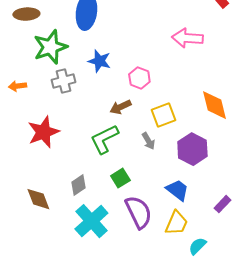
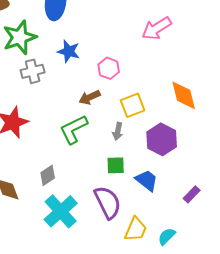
pink arrow: (187, 38) -> (157, 28), turned -36
gray arrow: (148, 141) -> (118, 131), turned 42
green square: (120, 178) -> (116, 165), moved, turned 30
yellow trapezoid: (176, 223) -> (136, 229), moved

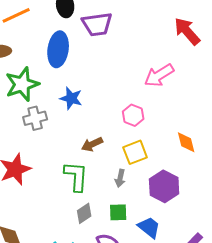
pink hexagon: (109, 68) -> (133, 115), moved
orange diamond: (184, 95) -> (186, 142), size x0.7
green L-shape: (74, 129) -> (76, 176), turned 120
gray diamond: (48, 175) -> (84, 213), moved

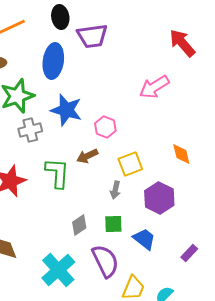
blue star: (71, 98) -> (66, 110), size x1.4
pink hexagon: (133, 115) -> (105, 127), moved
green L-shape: (76, 176) -> (57, 173), moved

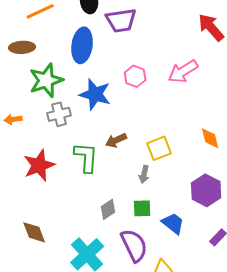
pink hexagon: (105, 127) -> (135, 76), moved
purple hexagon: (159, 198) -> (206, 190), moved

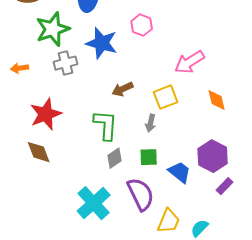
pink arrow: (183, 71) -> (190, 62), moved
orange diamond: (210, 138) -> (217, 100), moved
green L-shape: (86, 157) -> (106, 125), moved
purple hexagon: (206, 190) -> (213, 156), moved
brown diamond: (34, 232) -> (39, 152), moved

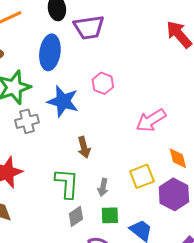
brown arrow: (123, 89) -> (84, 147), turned -80
yellow square: (166, 97) -> (142, 176), moved
gray arrow: (151, 123) -> (103, 187), moved
purple hexagon: (213, 156) -> (174, 194), moved

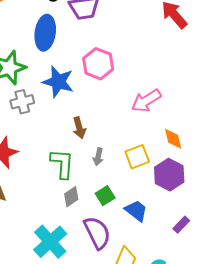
pink hexagon: (103, 83) -> (98, 64), size x1.4
gray arrow: (103, 187) -> (98, 157), moved
green square: (110, 215) -> (105, 196), turned -30

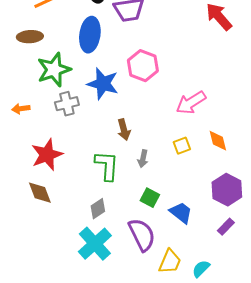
yellow square: (137, 157) -> (182, 146), moved, size x0.7
purple hexagon: (169, 175) -> (227, 190), moved
green square: (105, 196) -> (150, 198), turned -30
gray diamond: (71, 197) -> (98, 209), moved

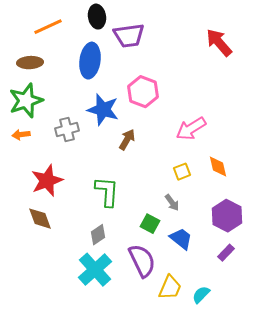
green star: (54, 70) -> (26, 101), moved
brown arrow: (124, 130) -> (127, 140), moved, turned -135
gray arrow: (143, 159) -> (172, 203), moved, turned -48

